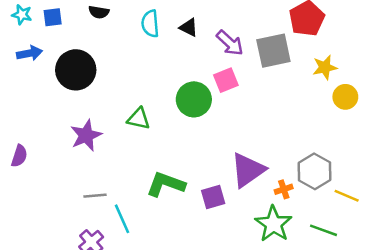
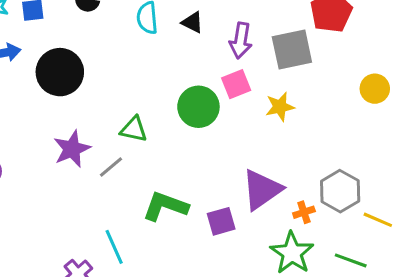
purple arrow: (230, 43) -> (241, 40), turned 56
yellow star: (325, 67) -> (280, 107), moved
yellow circle: (345, 97) -> (375, 89), moved
gray line: (95, 196) -> (111, 167), moved, turned -35

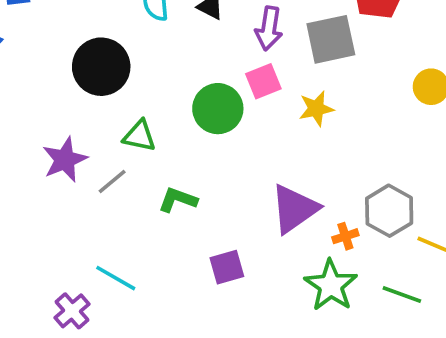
black circle: (60, 72) -> (101, 67), moved
green L-shape: (165, 206) -> (178, 200), moved, size x0.7
purple square: (221, 221) -> (227, 267), moved
cyan line: (114, 247) -> (116, 278), turned -36

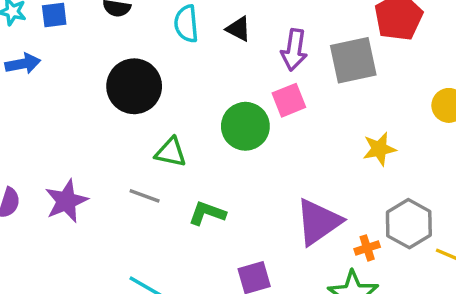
yellow star: (316, 109) -> (379, 149), moved
purple star: (65, 160) -> (66, 201), moved
gray line: (112, 182) -> (145, 196), turned 60

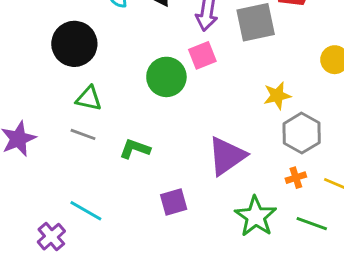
green triangle: (171, 152) -> (89, 98), moved
gray hexagon: (409, 224) -> (302, 133), moved
orange cross: (367, 248) -> (296, 178), moved

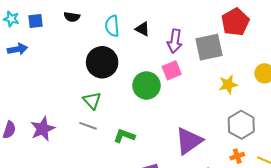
black circle: (74, 44) -> (102, 62), moved
yellow star: (277, 96) -> (228, 84), moved
green triangle: (89, 98) -> (92, 101), turned 36

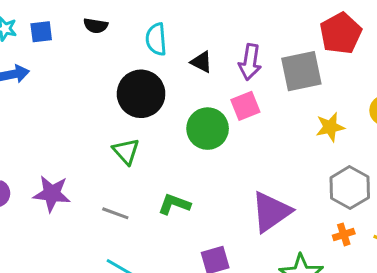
black triangle: (142, 29) -> (202, 62), moved
gray line: (88, 126) -> (115, 213), moved
purple star: (43, 129) -> (52, 194), turned 30

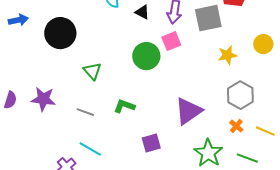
black circle: (141, 94) -> (60, 33), moved
orange cross: (344, 234) -> (236, 126), turned -32

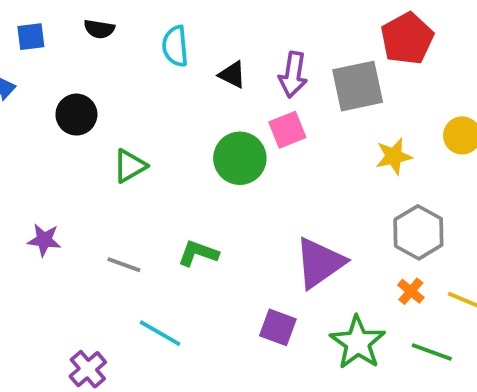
black circle: (60, 33) -> (76, 115), size x0.7
green triangle: (92, 71) -> (130, 166), moved, turned 42
purple star: (43, 99) -> (44, 240), size x0.7
purple square: (151, 143) -> (278, 327), moved, turned 36
cyan line: (90, 149) -> (160, 333), moved

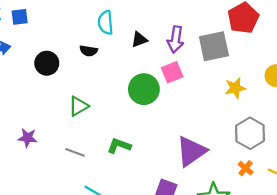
black semicircle: (99, 29) -> (89, 51), moved
black triangle: (232, 75) -> (139, 39), turned -48
green triangle: (130, 166) -> (78, 106), moved

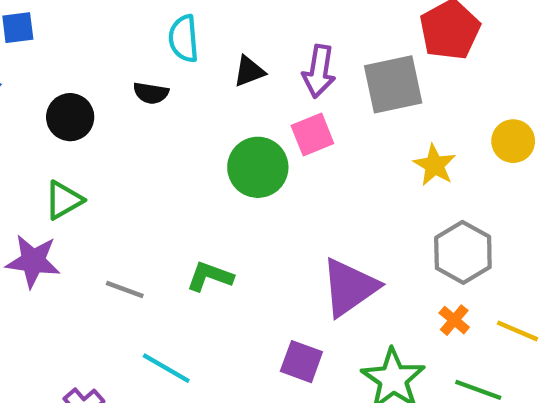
yellow star: (235, 88) -> (435, 165), turned -30
green triangle: (78, 106) -> (64, 200), moved
purple star: (28, 138) -> (33, 261), size x1.4

